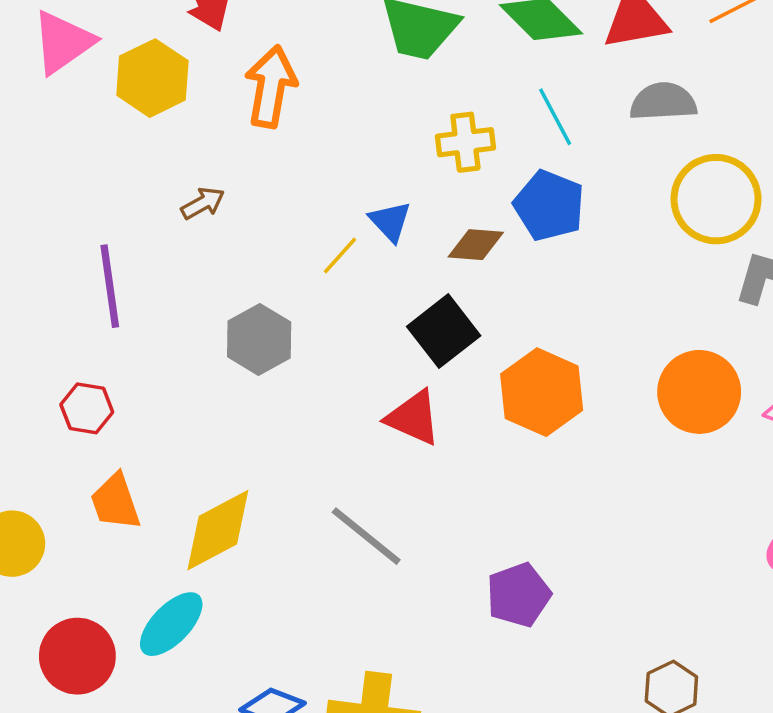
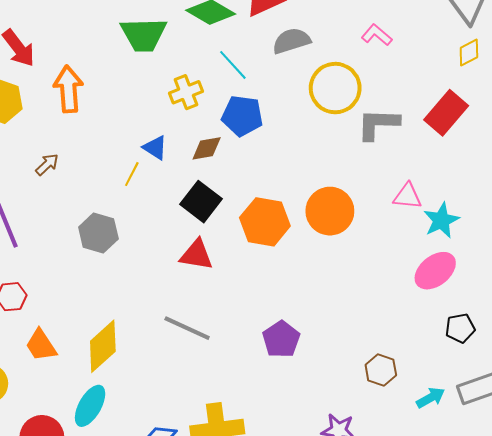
orange circle: (699, 392) -> (330, 211), moved

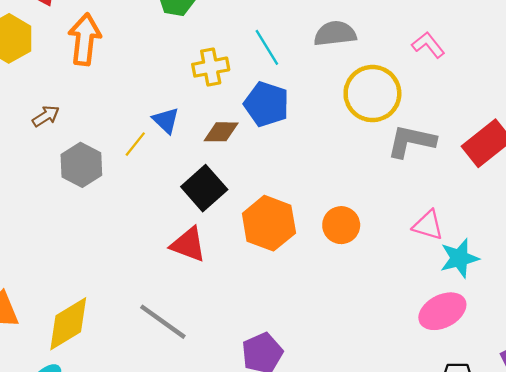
orange circle: (330, 211) -> (341, 225), size x0.7
gray hexagon: (98, 233) -> (81, 165), moved

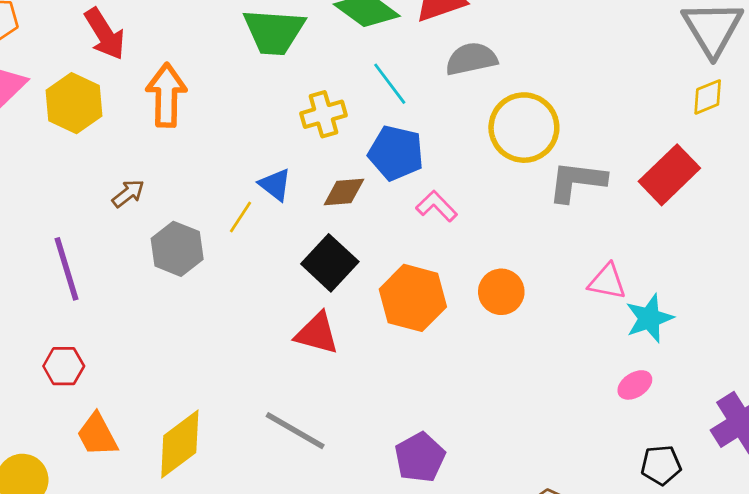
pink L-shape: (428, 45) -> (437, 206), moved
pink ellipse: (442, 311) -> (635, 385), size x0.6

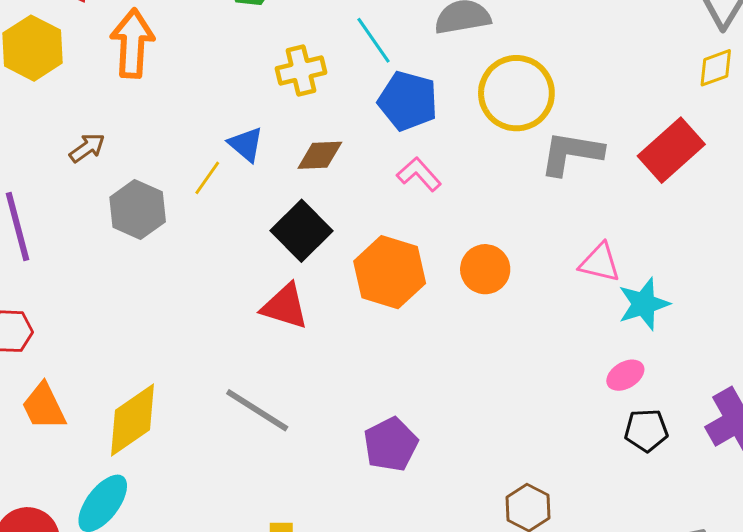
blue pentagon: (396, 153) -> (408, 101), moved
black pentagon: (661, 465) -> (646, 430), moved

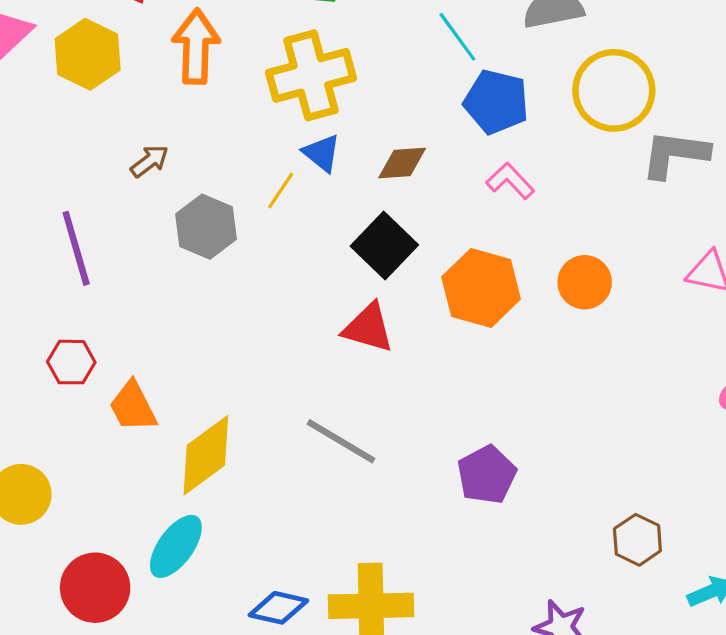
yellow cross: (301, 70) -> (311, 75), moved, size x1.6
orange trapezoid: (44, 407) -> (133, 407), moved

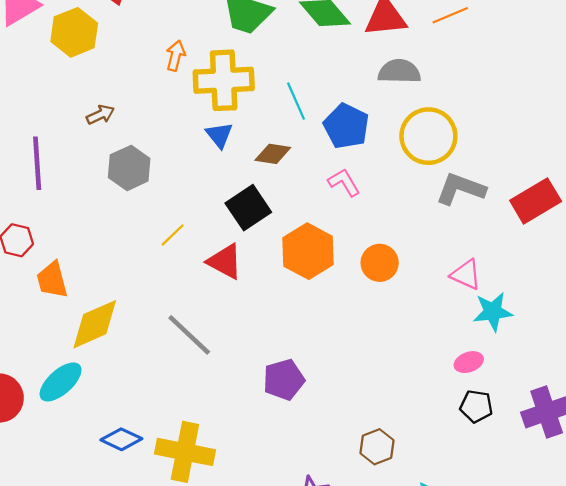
cyan line: (457, 37) -> (296, 101), moved
orange arrow: (196, 47) -> (176, 56), moved, size x0.6
yellow line: (281, 191) -> (173, 235), moved

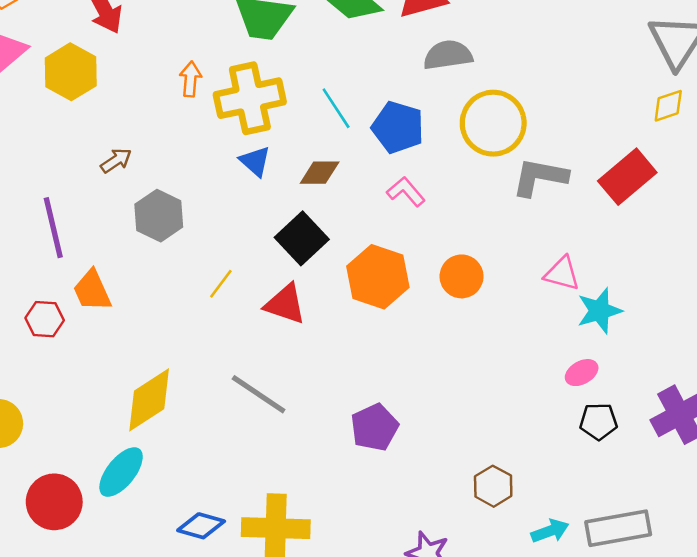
orange trapezoid: (52, 280) -> (92, 291), moved

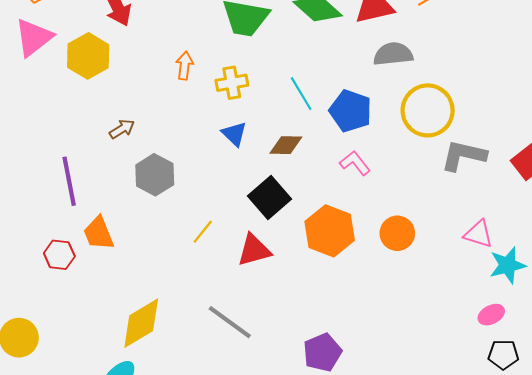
yellow cross: (250, 98) -> (232, 83), size x0.6
red triangle: (285, 304) -> (254, 250), turned -36

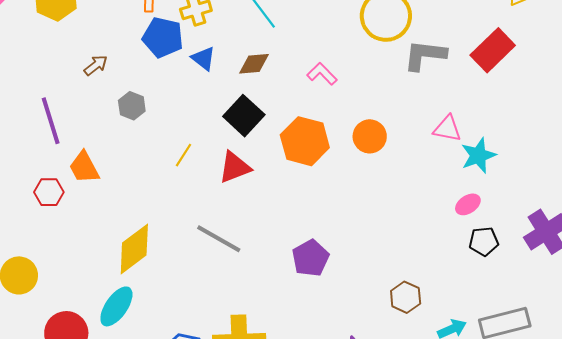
blue pentagon: (351, 111) -> (163, 37), moved
gray hexagon: (155, 175) -> (132, 106), size x0.7

